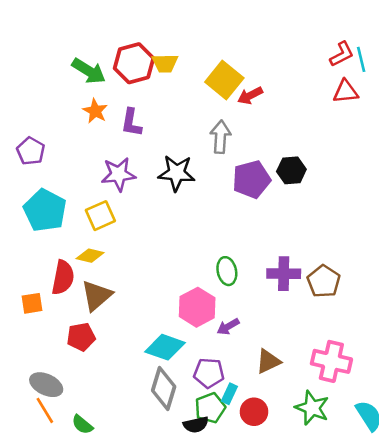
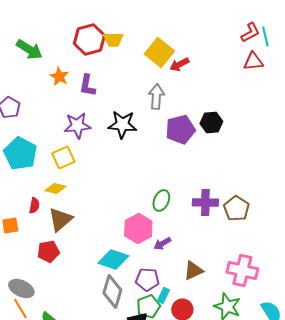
green arrow: (89, 71) -> (29, 50), moved
green ellipse: (227, 271) -> (161, 200), turned 35
red semicircle: (63, 278) -> (34, 206), size x0.6

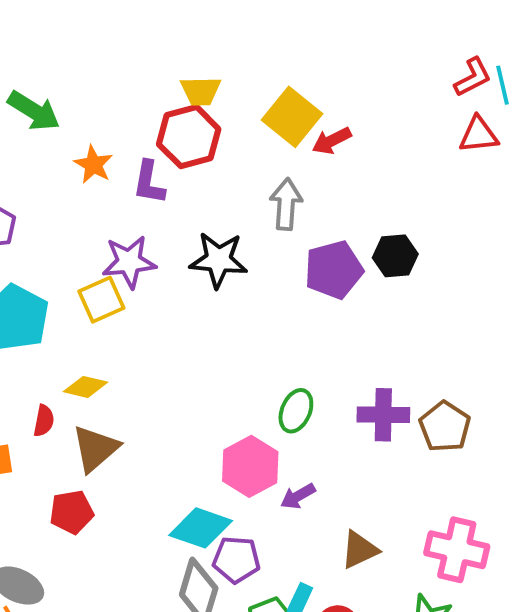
red hexagon: (89, 40) -> (189, 137), moved
yellow square: (63, 158) -> (101, 300), moved
purple pentagon: (147, 280) -> (236, 560), moved

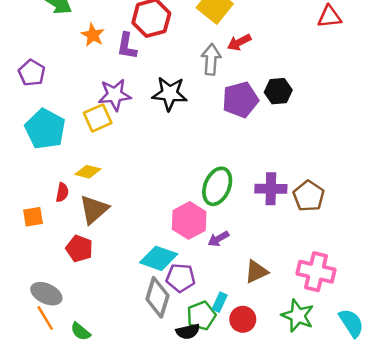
red arrow: (332, 141) -> (239, 42), moved
green ellipse: (296, 411) -> (217, 186), size x1.4
red pentagon: (72, 512) -> (79, 249), turned 30

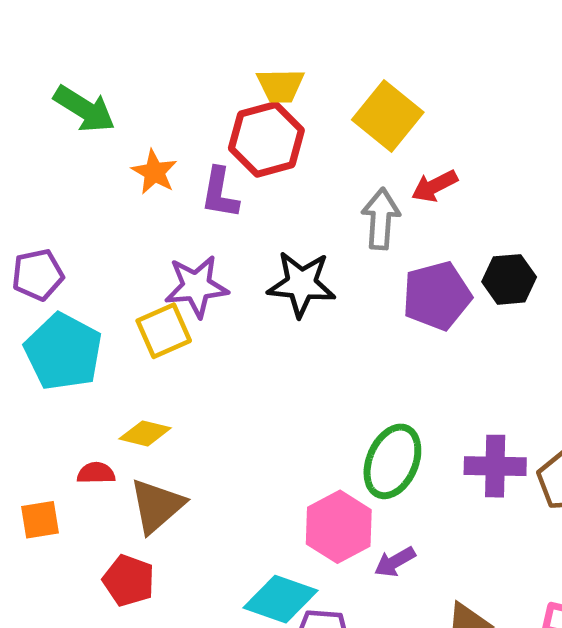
purple pentagon: (32, 73) -> (38, 275), moved, turned 30
red semicircle: (62, 192) -> (96, 473), turned -102

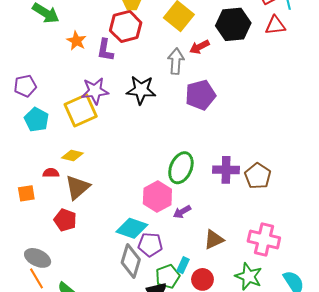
black hexagon: (509, 279) -> (233, 24), moved, size x1.5
yellow square: (164, 331) -> (81, 110), size x1.4
cyan pentagon: (63, 352) -> (37, 120), size x0.7

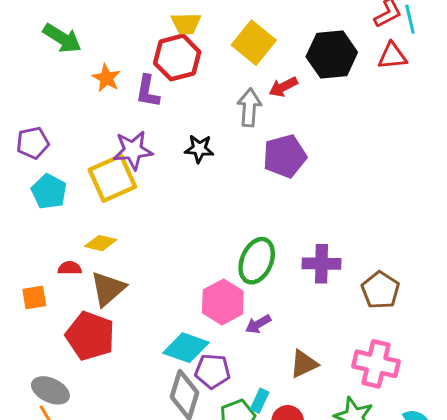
black star: (141, 90) -> (199, 149), size x0.7
brown pentagon: (258, 176) -> (380, 290), moved
red pentagon: (65, 220) -> (90, 336), size x1.5

